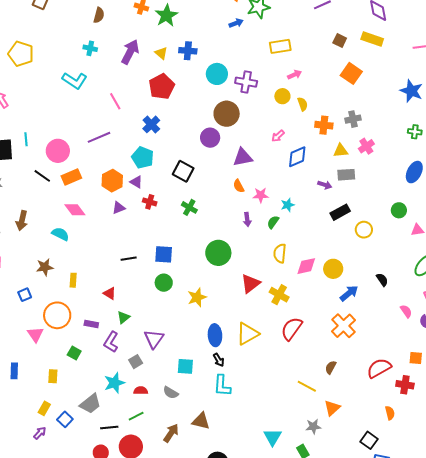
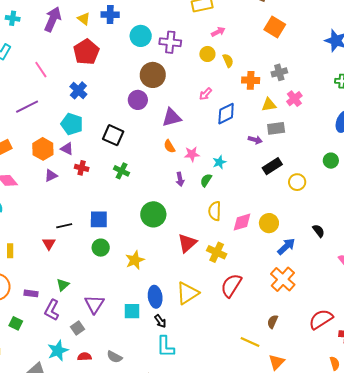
red triangle: (110, 293) -> (49, 244), moved, turned 32
cyan square: (185, 366) -> (132, 311), moved

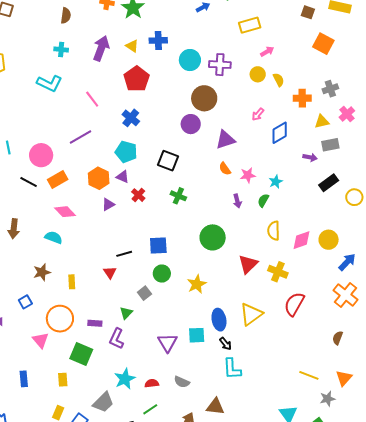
red cross: (82, 168) -> (138, 195), turned 32
purple triangle: (94, 304) -> (168, 343), moved
green square: (16, 323) -> (81, 354), size x1.6
gray square: (78, 328) -> (144, 293), moved
yellow line: (250, 342) -> (309, 375), moved

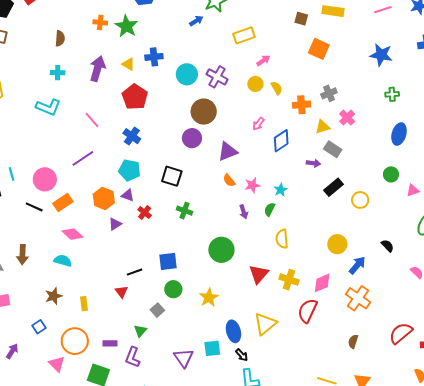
purple cross: (220, 65) -> (217, 77), turned 30
gray rectangle: (330, 145) -> (333, 149), turned 48
pink diamond: (302, 240) -> (322, 283), moved

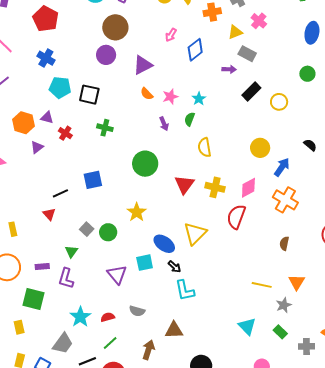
cyan pentagon: (129, 170) -> (60, 87), moved
green circle: (173, 289) -> (108, 232), moved
blue ellipse: (233, 331) -> (164, 244), turned -35

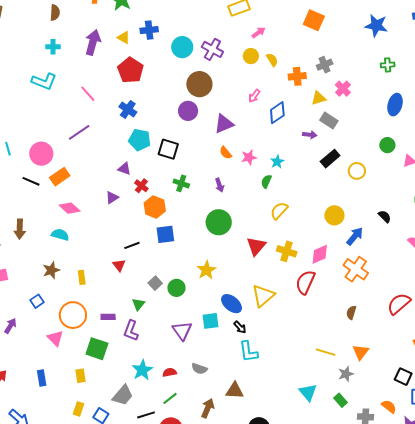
orange hexagon: (23, 123) -> (155, 207), moved
purple arrow: (164, 124) -> (219, 185), moved
yellow semicircle: (205, 147) -> (279, 211), turned 48

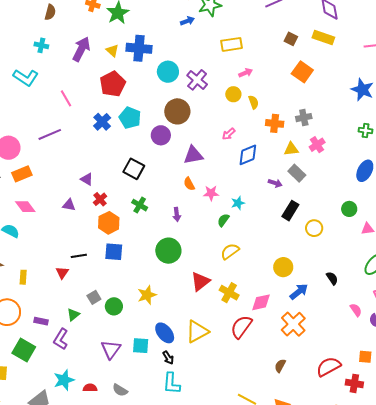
blue cross: (149, 30) -> (139, 48), size x1.4
cyan pentagon: (140, 140) -> (130, 118), moved
black rectangle: (330, 159) -> (290, 211), turned -30
purple triangle: (112, 198) -> (69, 205), turned 32

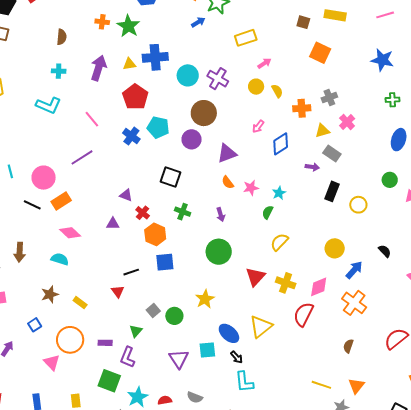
yellow triangle: (112, 51) -> (129, 64), turned -40
yellow rectangle: (23, 277) -> (80, 303), turned -48
green square: (24, 350) -> (109, 381), moved

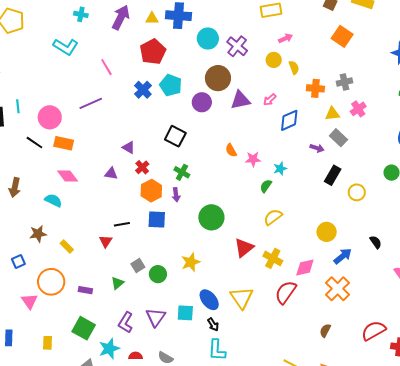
purple triangle: (227, 153) -> (240, 100), moved
orange rectangle: (61, 201) -> (64, 143), turned 36
purple arrow: (221, 215) -> (176, 195), moved
yellow triangle: (261, 327) -> (242, 298), turned -35
purple L-shape: (128, 357) -> (126, 322), moved

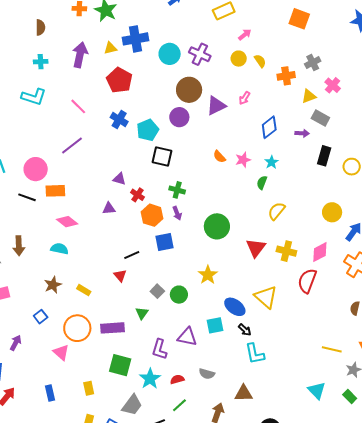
cyan pentagon: (171, 85) -> (148, 130), moved, turned -30
blue diamond: (289, 120) -> (269, 127), moved
purple rectangle: (85, 290) -> (113, 328), size x1.6
purple triangle: (156, 317) -> (187, 337), turned -40

